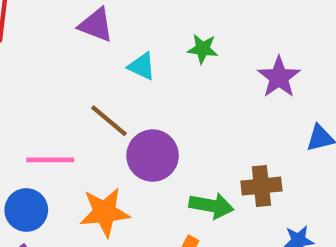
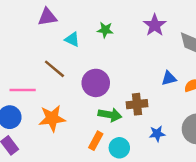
purple triangle: (96, 25) -> (47, 17), turned -30
purple star: (279, 77) -> (155, 25), moved
purple circle: (153, 156) -> (96, 83), moved

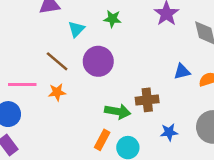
cyan triangle: (72, 39) -> (76, 29), turned 49
purple circle: (96, 83) -> (98, 61), moved
orange star: (52, 118) -> (57, 92), moved, size x0.6

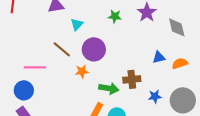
green star: (112, 19) -> (115, 16), moved
orange star: (57, 92) -> (82, 71), moved
blue star: (169, 132) -> (155, 96), moved

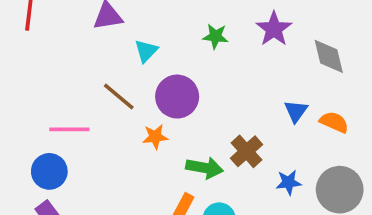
blue triangle: (159, 57) -> (296, 111), turned -40
orange semicircle: (180, 63) -> (334, 122), turned 42
brown cross: (132, 79) -> (247, 151), turned -36

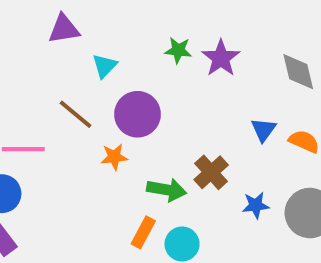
purple star: (274, 29) -> (221, 58), moved

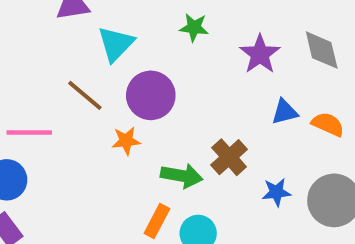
purple star: (221, 58) -> (260, 54), moved
cyan triangle: (105, 66) -> (116, 44), size x1.4
blue triangle: (263, 130) -> (285, 112), turned 40

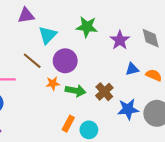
green star: (194, 27) -> (87, 27), size x1.5
green arrow: (182, 176) -> (75, 91), moved
blue star: (276, 192) -> (128, 109), size x1.5

